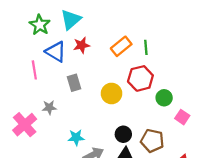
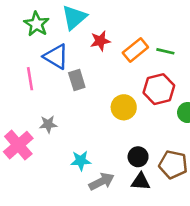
red star: (81, 45) -> (100, 41), moved
green line: (146, 47) -> (165, 51), turned -72
gray rectangle: (74, 83) -> (77, 80), moved

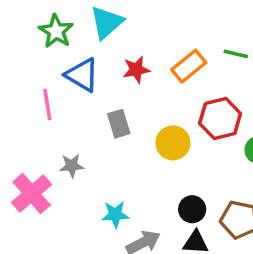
red star: (100, 41) -> (136, 70), moved
green line: (165, 51) -> (236, 54), moved
gray rectangle: (77, 80) -> (119, 124), moved

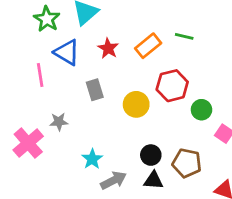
red star: (136, 70) -> (108, 48), turned -30
cyan star: (115, 214) -> (92, 159), turned -30

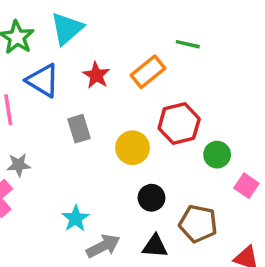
green line: (184, 36) -> (188, 44), moved
gray star: (59, 122) -> (19, 165), moved
black circle: (151, 155) -> (151, 198), moved

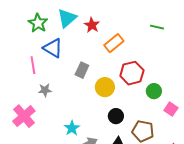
green line: (188, 44) -> (157, 27), moved
red star: (96, 75) -> (92, 25), moved
gray rectangle: (79, 129) -> (82, 70), moved, turned 42
gray star: (19, 165) -> (45, 90), moved

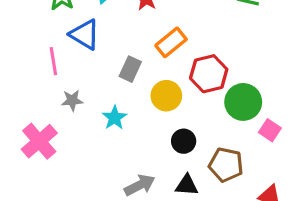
orange rectangle: (114, 43) -> (171, 42), moved
green circle: (154, 91) -> (243, 102), size x1.5
cyan star: (72, 128) -> (115, 118), moved

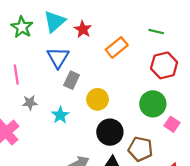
blue triangle: (85, 34) -> (58, 58), moved, turned 30
orange rectangle: (171, 42) -> (117, 47), moved
red hexagon: (209, 74) -> (164, 65), moved
black circle: (184, 141) -> (110, 132), size x1.5

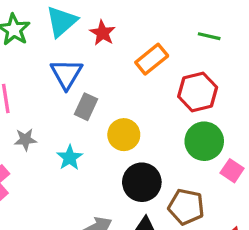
red hexagon: (164, 65) -> (198, 92), moved

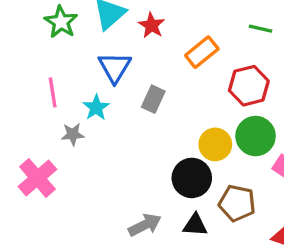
gray rectangle: (86, 107) -> (153, 99), moved
yellow circle: (124, 135) -> (215, 144), moved
cyan star: (70, 158) -> (96, 108), moved

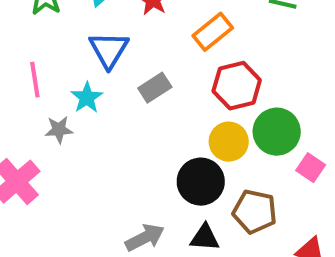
red hexagon: (249, 86) -> (237, 86), moved
gray rectangle: (153, 99) -> (155, 88), turned 32

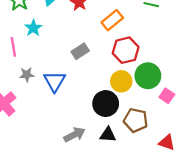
blue triangle: (109, 50) -> (54, 81), moved
cyan star: (87, 98) -> (33, 28), moved

